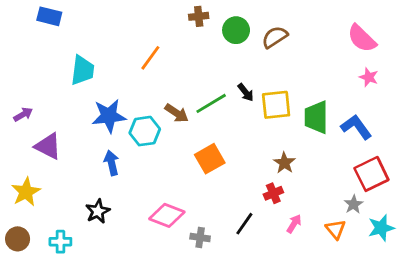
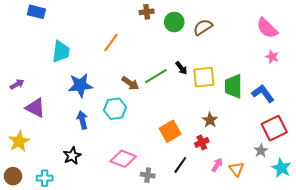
cyan hexagon: (145, 131) -> (115, 109), moved
orange square: (210, 159) -> (170, 131), moved
cyan star: (381, 228) -> (281, 168), turned -30
orange triangle: (336, 229) -> (236, 169), moved

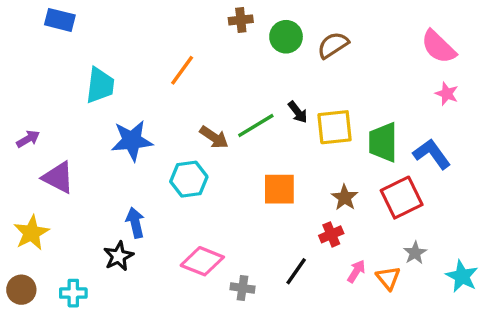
blue arrow: (82, 120) -> (135, 223), moved
red square: (274, 128) -> (402, 198), moved
orange square: (170, 131) -> (279, 189), moved, turned 30
gray star: (261, 151) -> (415, 253), moved

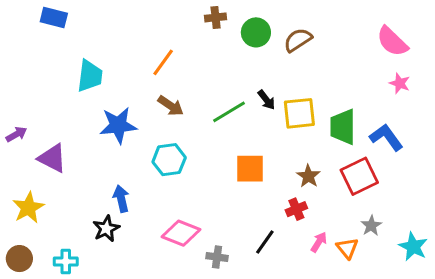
brown arrow: (214, 137) -> (171, 106), moved
purple arrow: (28, 139) -> (16, 134), moved

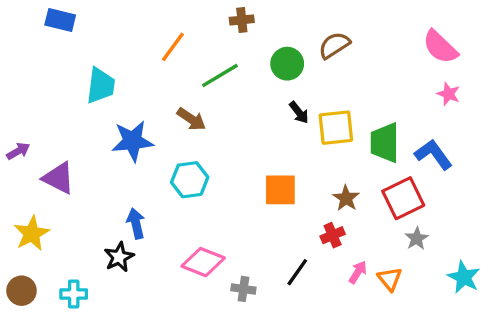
green circle: (256, 32) -> (287, 64), moved
orange line: (163, 62) -> (173, 47), moved
green line: (229, 112) -> (220, 75), moved
gray star: (371, 226) -> (417, 239), moved

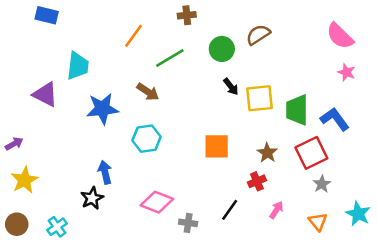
purple arrow: (18, 151) -> (14, 144), moved
purple triangle: (59, 178) -> (45, 94), moved
orange triangle: (390, 279) -> (318, 222), moved
cyan cross: (74, 294) -> (57, 227), turned -36

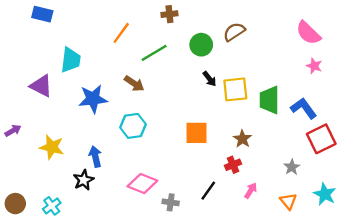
red square: (311, 153) -> (321, 139), moved
yellow star: (25, 180) -> (52, 147), moved, turned -30

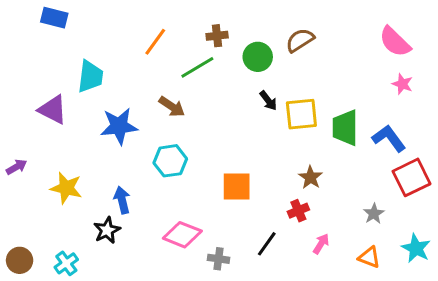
brown cross: (169, 14) -> (217, 36), moved
orange square: (197, 133) -> (237, 186), moved
orange triangle: (288, 201) -> (369, 257), turned -30

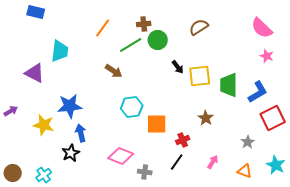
green circle: (258, 57) -> (158, 40), moved
blue star: (119, 126) -> (70, 106), moved
blue L-shape: (389, 138) -> (258, 92), turned 95
cyan hexagon: (170, 161) -> (132, 107), moved
red cross: (298, 211) -> (183, 140), moved

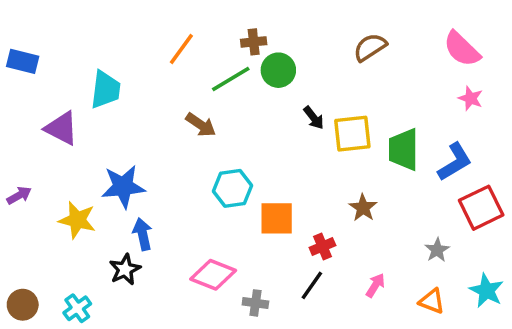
blue rectangle: (36, 12) -> (23, 61), moved
brown semicircle: (199, 27) -> (370, 47), moved

